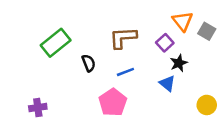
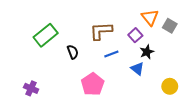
blue line: (125, 72) -> (111, 54), moved
purple cross: (38, 108) -> (31, 88), turned 32

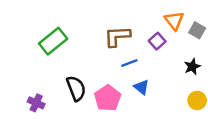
black semicircle: (73, 52) -> (76, 88), moved, size x1.5
black star: (147, 52) -> (192, 67), moved
blue triangle: (137, 69) -> (141, 87), moved

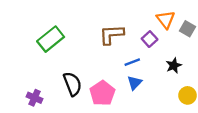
blue line: (129, 63) -> (132, 62), moved
black star: (192, 67) -> (174, 66), moved
blue triangle: (141, 87) -> (135, 83), turned 35

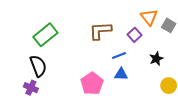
blue triangle: (135, 83) -> (121, 74), turned 48
black semicircle: (72, 84) -> (38, 66), moved

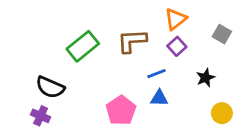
orange triangle: (149, 17) -> (176, 19), moved, turned 30
green rectangle: (45, 35) -> (83, 46), moved
black semicircle: (38, 66) -> (50, 87), turned 135

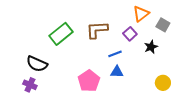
orange triangle: (176, 19) -> (141, 14), moved
black star: (206, 78) -> (151, 47), moved

